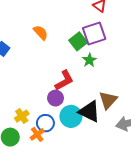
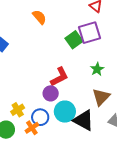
orange semicircle: (41, 33) -> (39, 17), moved
green star: (89, 60) -> (97, 69), moved
black triangle: (89, 111) -> (84, 120), moved

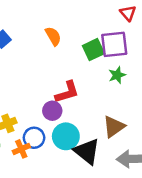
orange semicircle: (39, 17) -> (53, 36), moved
green star: (97, 69) -> (117, 75), moved

